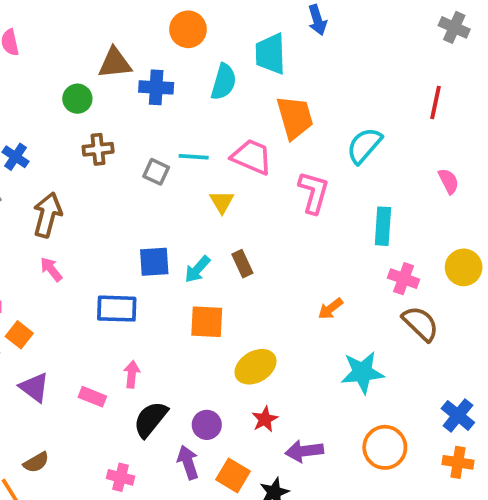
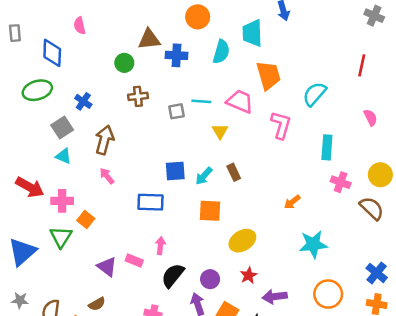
gray square: (156, 172) -> (177, 111), turned -35
brown semicircle: (420, 324) -> (372, 208), moved
purple triangle: (34, 387) -> (107, 267), moved

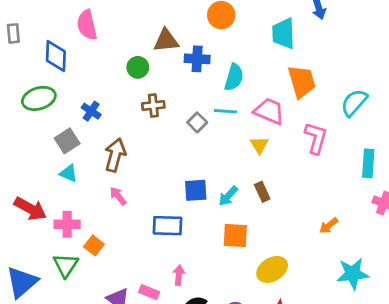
pink semicircle: (80, 26) -> (87, 25), size x1.5
cyan semicircle: (221, 52) -> (234, 77), moved
gray square: (177, 111) -> (197, 122), turned -35
yellow triangle: (220, 131) -> (259, 145), moved

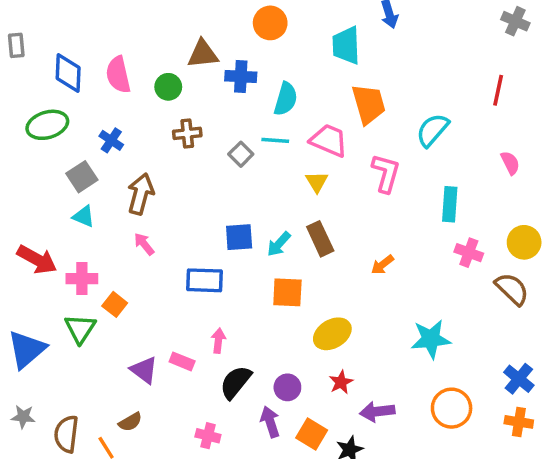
pink semicircle: (87, 25) -> (118, 75), moved
brown rectangle: (262, 192) -> (320, 239), size x1.4
orange arrow: (329, 226) -> (382, 265), moved

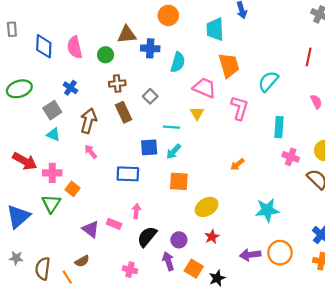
green ellipse: (47, 125) -> (19, 89), moved
cyan line: (275, 140) -> (171, 127), moved
brown rectangle: (320, 239) -> (124, 112), moved
purple arrow: (377, 412) -> (250, 255), moved

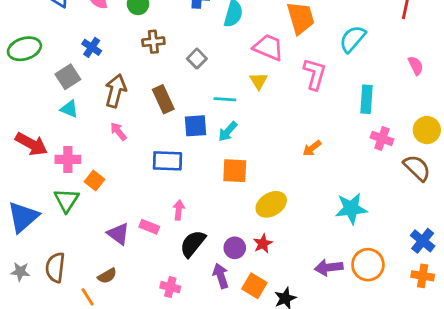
brown rectangle: (124, 112) -> (163, 99), moved
red star: (212, 237) -> (263, 244), moved
brown semicircle: (43, 269) -> (55, 267), moved

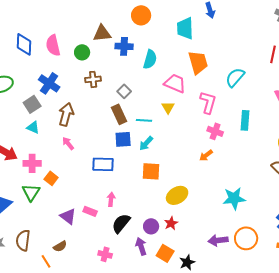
blue cross: (92, 47) -> (49, 83), size x1.5
brown rectangle: (163, 99) -> (119, 114), moved
pink cross: (382, 138) -> (215, 131), moved

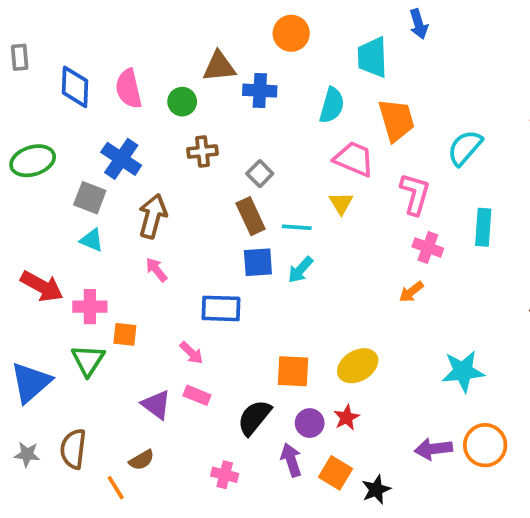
cyan semicircle: (150, 59) -> (332, 105), moved
gray square: (32, 104) -> (90, 198), turned -36
orange square: (151, 171) -> (293, 371), moved
orange square: (51, 178) -> (125, 334), turned -32
pink arrow: (111, 199) -> (191, 353), moved, turned 128

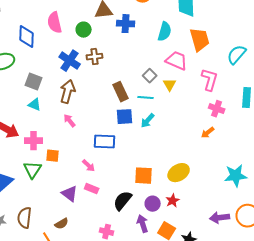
blue diamond: (75, 87) -> (26, 37), moved
blue cross: (121, 159) -> (70, 61), moved
gray square: (260, 174) -> (150, 76), moved

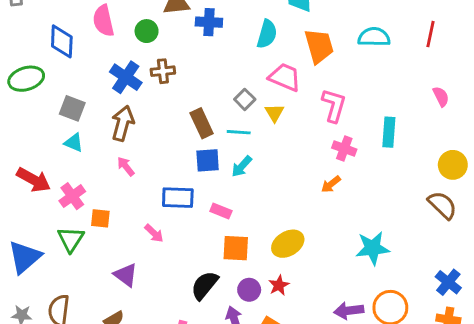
cyan semicircle: (237, 55) -> (374, 37), moved, turned 50
pink cross: (33, 141) -> (72, 196), turned -36
pink rectangle: (92, 189) -> (221, 211), moved

